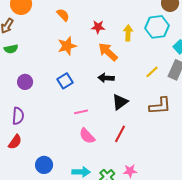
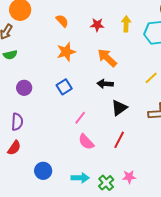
red star: (98, 27) -> (97, 25), moved
yellow arrow: (128, 33) -> (126, 24), moved
pink line: (81, 112) -> (80, 118), turned -40

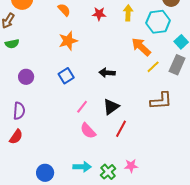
orange arrow: (107, 58) -> (141, 47), moved
black triangle: (119, 108) -> (111, 107), moved
blue circle: (43, 171) -> (45, 173), moved

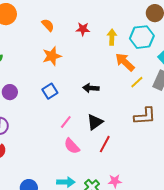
yellow arrow: (128, 13) -> (112, 37), moved

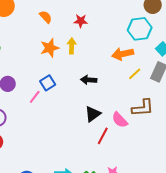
yellow arrow: (112, 37) -> (72, 46), moved
orange arrow: (125, 62) -> (123, 54), turned -55
pink line: (66, 122) -> (35, 97), moved
pink semicircle: (72, 146) -> (120, 120), moved

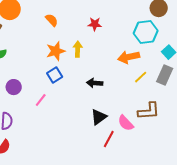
red star: (81, 21) -> (95, 24), moved
blue square: (48, 83) -> (55, 75), moved

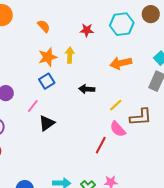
cyan hexagon: (146, 32) -> (122, 24), moved
yellow line: (141, 77) -> (116, 105), moved
black triangle: (99, 117) -> (47, 123), moved

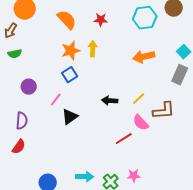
orange semicircle: (44, 26) -> (67, 20), size x1.5
red star: (87, 30) -> (101, 20), moved
black arrow: (87, 89) -> (110, 101), moved
red line: (101, 145) -> (124, 139), turned 30

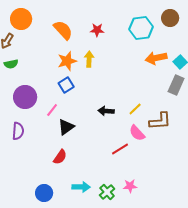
orange arrow: (144, 57) -> (156, 58), moved
purple circle: (29, 87) -> (25, 97), size x1.5
red semicircle: (19, 147) -> (60, 157), moved

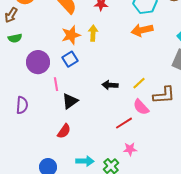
orange arrow: (156, 58) -> (142, 30), moved
purple circle: (25, 97) -> (38, 62), moved
pink line: (52, 110) -> (56, 84), turned -48
pink star: (130, 186) -> (130, 149), moved

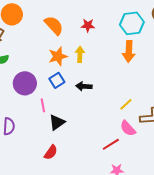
orange arrow: (142, 30) -> (129, 51), turned -75
black arrow: (110, 85) -> (84, 86), moved

